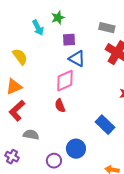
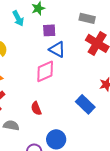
red semicircle: (60, 106) -> (36, 108), moved
blue rectangle: (105, 125) -> (85, 104), moved

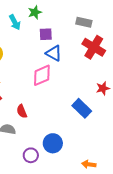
red semicircle: (36, 108) -> (22, 111), moved

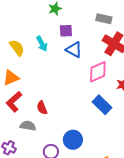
cyan arrow: (15, 22) -> (42, 44), moved
pink diamond: (42, 75) -> (98, 72), moved

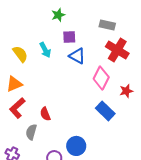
pink diamond: (98, 72) -> (101, 78), turned -40
gray semicircle: (28, 126) -> (31, 132), turned -84

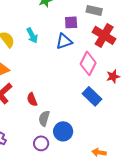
purple square: (69, 37) -> (71, 22), moved
blue triangle: (77, 56) -> (64, 41), turned -48
gray semicircle: (31, 132) -> (44, 118), moved

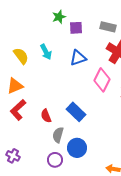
purple square: (71, 22) -> (76, 28), moved
blue rectangle: (92, 96) -> (76, 112), moved

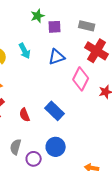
gray semicircle: (58, 135) -> (16, 147), moved

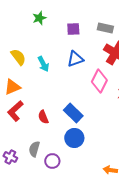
green star: (38, 16) -> (39, 18), moved
cyan arrow: (25, 51) -> (43, 64), moved
blue circle: (56, 147) -> (74, 138), moved

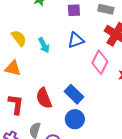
orange triangle: (12, 87) -> (13, 68), turned 36
red L-shape: (15, 111) -> (16, 104), moved, turned 140
red semicircle: (43, 117) -> (44, 98), size x1.5

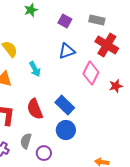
purple square: (74, 10) -> (65, 21), turned 32
cyan arrow: (44, 45) -> (35, 69), moved

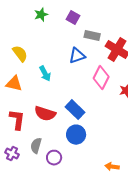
gray rectangle: (97, 20) -> (92, 36), moved
purple square: (65, 21) -> (73, 18), moved
red semicircle: (35, 109) -> (45, 114), turned -50

